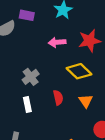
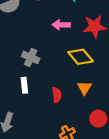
gray cross: (31, 77) -> (31, 57), turned -35
red semicircle: (58, 98) -> (57, 95), moved

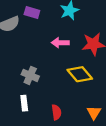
orange triangle: (84, 88) -> (94, 112), moved

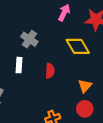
pink arrow: (60, 43) -> (64, 13), turned 105
red semicircle: (56, 112) -> (50, 71), moved

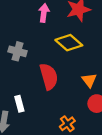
white rectangle: (19, 65) -> (19, 104), moved
red semicircle: (50, 71) -> (49, 77), size x1.6

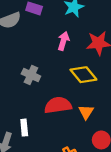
red semicircle: (49, 77) -> (58, 105), turned -92
orange triangle: (89, 80) -> (86, 112), moved

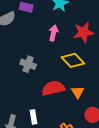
white rectangle: (24, 128) -> (34, 117), moved

